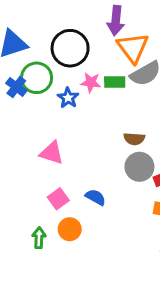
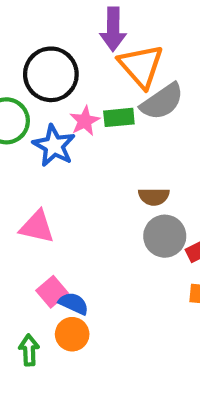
pink star: (91, 82) -> (85, 121), turned -30
blue star: (68, 98) -> (54, 146), size x1.4
blue semicircle: (96, 197) -> (74, 303), moved

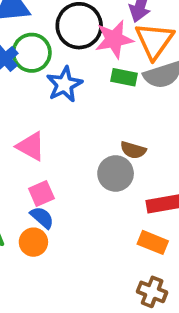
pink star: (85, 121) -> (114, 39), moved, size x1.5
gray circle: (165, 236) -> (116, 173), moved
pink square: (52, 292) -> (41, 194), moved

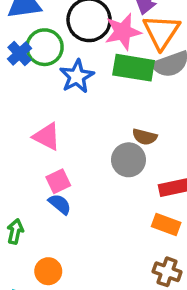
green rectangle: (124, 77) -> (134, 68), size x1.6
orange circle: (33, 242) -> (48, 271), moved

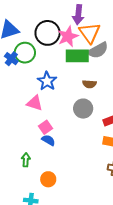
blue star: (77, 76) -> (47, 81), moved
brown semicircle: (145, 137) -> (89, 84), moved

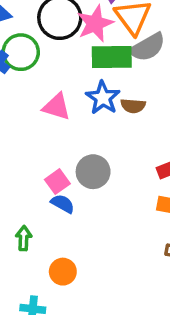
blue star: (47, 81) -> (103, 98), moved
pink triangle: (35, 103) -> (57, 107), moved
gray circle: (83, 109) -> (93, 172), moved

